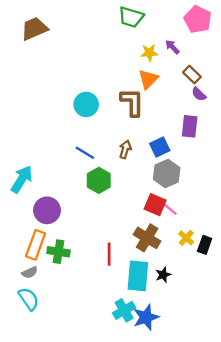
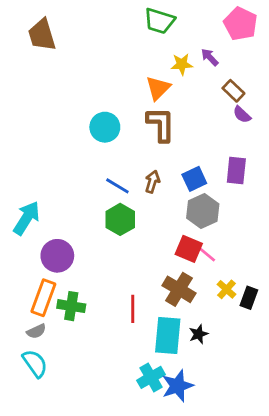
brown trapezoid: (34, 29) -> (42, 35), turned -84
orange triangle: (148, 79) -> (158, 88), moved
purple rectangle: (190, 126) -> (236, 170), moved
blue line: (85, 153) -> (117, 186), moved

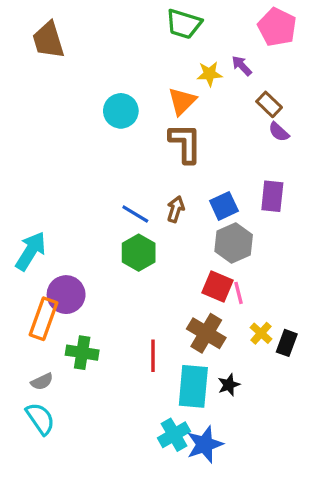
cyan circle: (105, 127) -> (121, 111), moved
pink line: (207, 254) -> (238, 293), turned 36
orange rectangle: (43, 298) -> (44, 319), moved

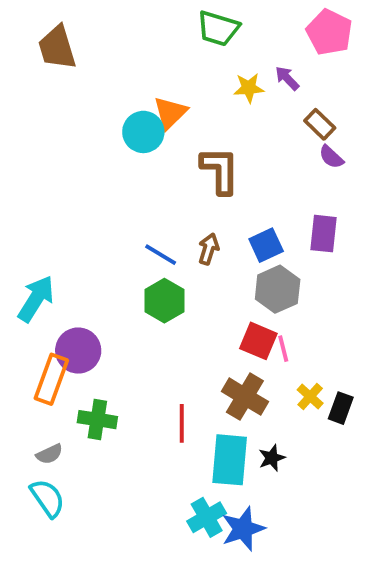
orange triangle: (182, 101) -> (170, 113), moved

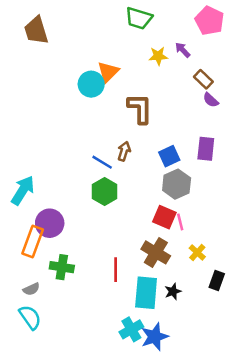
brown arrow: (209, 249) -> (124, 151), moved
black rectangle: (341, 408) -> (217, 281), moved

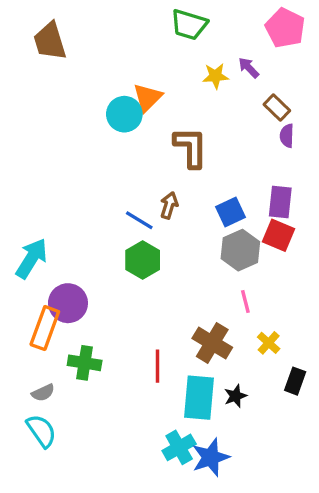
purple semicircle: (211, 100) -> (287, 136), turned 49
red square: (164, 217) -> (279, 235), moved

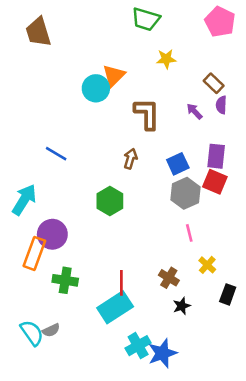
purple arrow: (249, 68) -> (194, 111), moved
blue line: (139, 220) -> (56, 154), moved
brown cross: (212, 343) -> (169, 278), moved, size x0.7
gray semicircle: (43, 393) -> (51, 330), moved
cyan rectangle: (199, 398) -> (115, 307), moved, turned 52

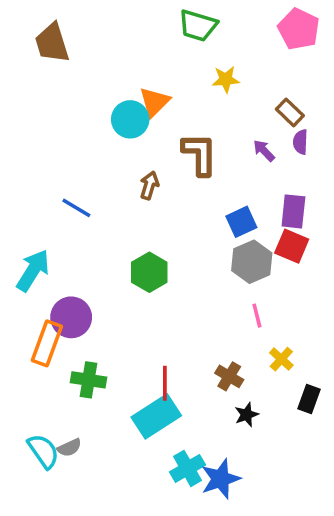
brown arrow: (130, 159) -> (149, 185), moved

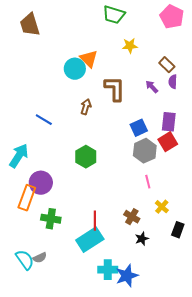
orange triangle: (154, 102) -> (89, 59), turned -30
red square: (292, 246) -> (168, 142), turned 36
cyan cross: (187, 468) -> (108, 270), turned 30

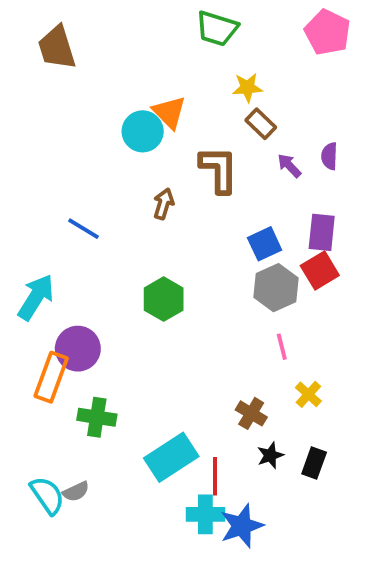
brown rectangle: (167, 65) -> (261, 124), moved
red line: (95, 221) -> (215, 476), moved
black rectangle: (178, 230) -> (314, 463), moved

